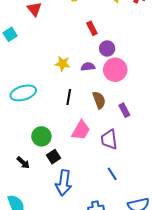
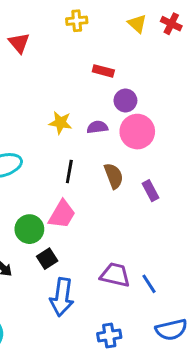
red rectangle: (92, 28) -> (103, 71), turned -48
pink trapezoid: (81, 130) -> (62, 214), moved
purple trapezoid: (109, 139) -> (115, 275), moved, turned 110
blue line: (112, 174) -> (149, 284), moved

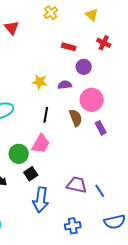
yellow cross: (77, 21) -> (51, 13), turned -32
red cross: (171, 24) -> (104, 43), moved
pink circle: (137, 132) -> (92, 100), moved

